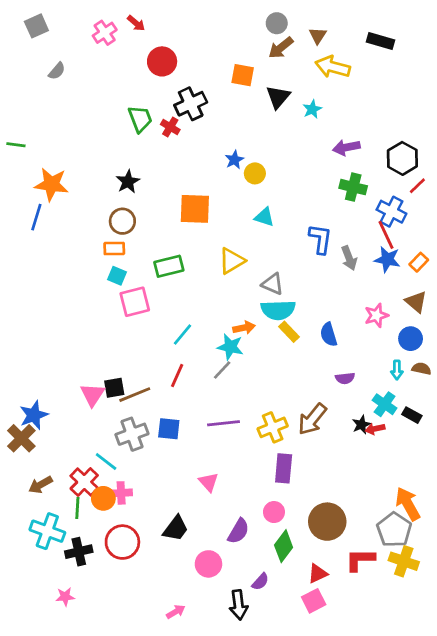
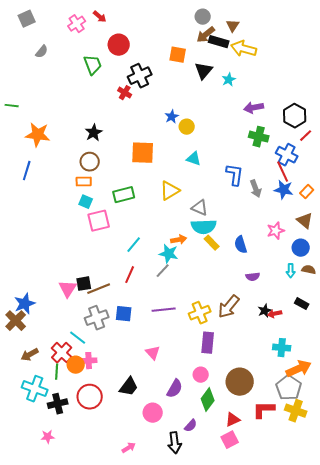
black rectangle: (380, 41) -> (219, 42), moved
green trapezoid: (140, 119) -> (93, 65), moved
blue line: (36, 217) -> (27, 171), moved
cyan cross: (385, 404) -> (282, 348), moved, turned -30
orange arrow: (408, 504) -> (299, 369), turned 95

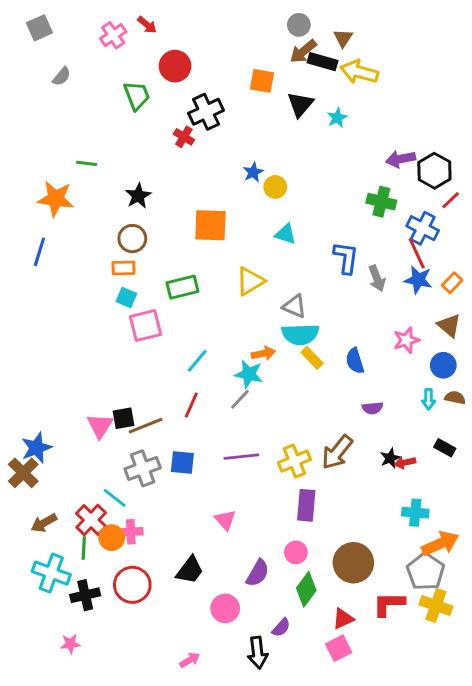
green line: (12, 106) -> (87, 163), moved
purple arrow: (254, 108) -> (401, 159), moved

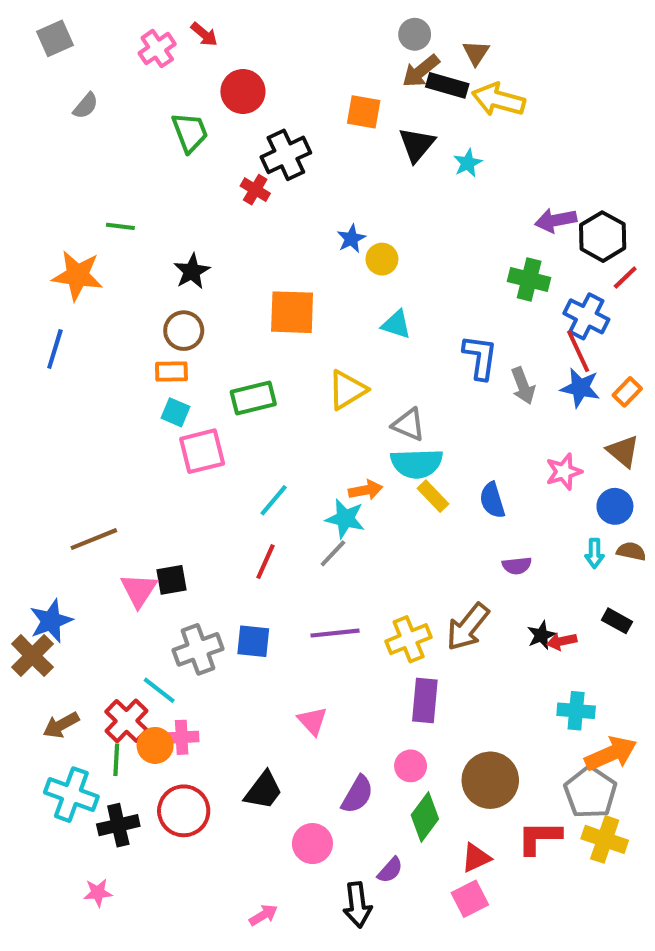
brown line: (146, 426) -> (94, 539), moved

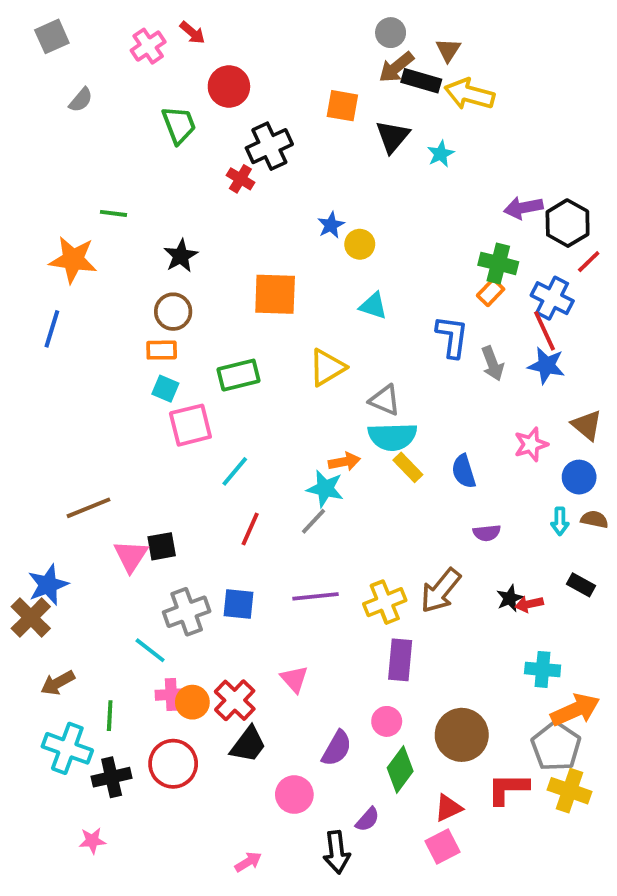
orange rectangle: (627, 392) -> (491, 292), moved
cyan line: (274, 500) -> (235, 471), moved
red cross: (126, 721) -> (235, 700), moved
orange circle: (155, 745) -> (192, 702), moved

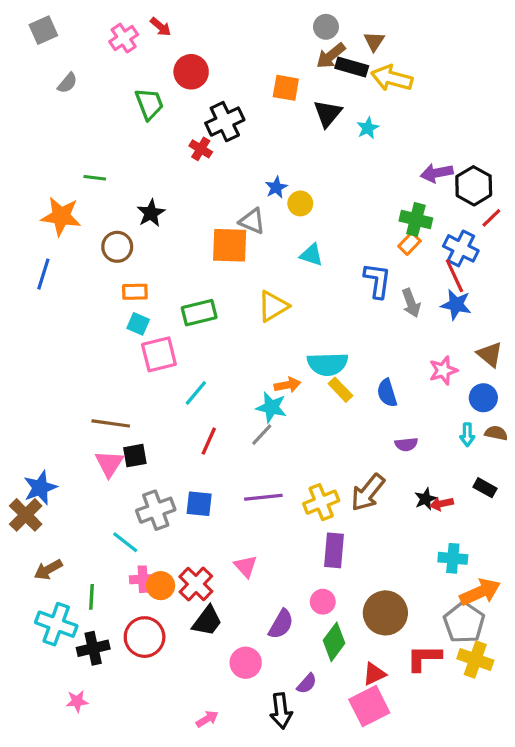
brown circle: (173, 312) -> (117, 247), moved
gray triangle: (385, 400) -> (252, 221), moved
brown line: (88, 508) -> (111, 423), moved, turned 30
pink square: (442, 846) -> (369, 706), size x1.4

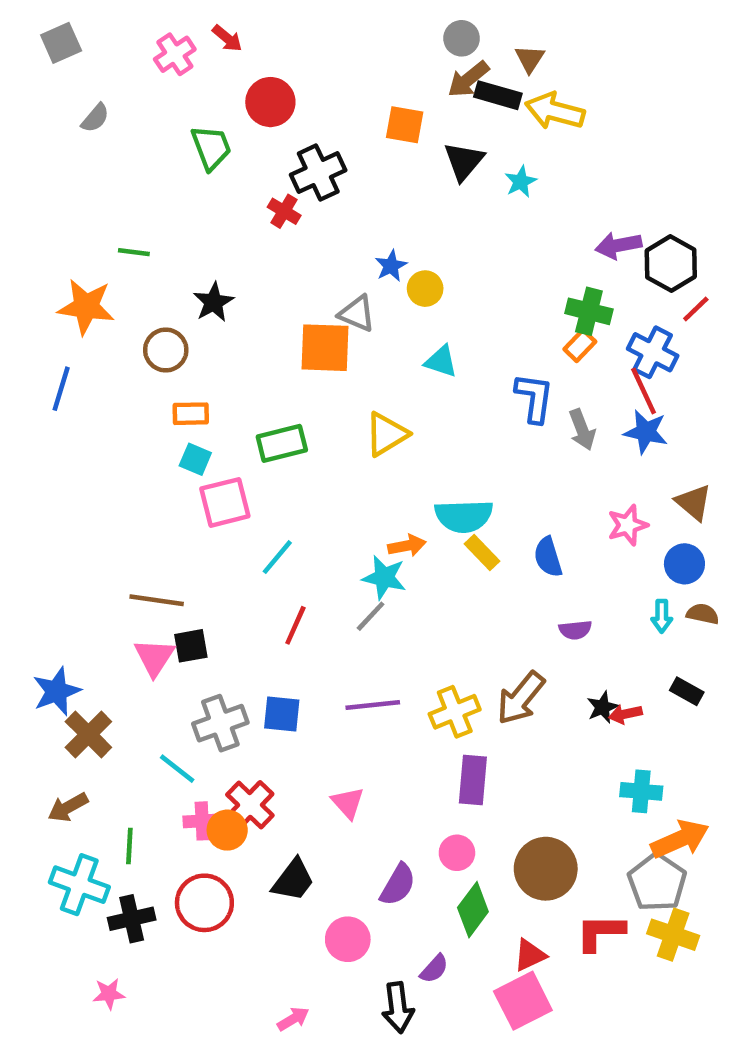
brown cross: (26, 515) -> (88, 734), moved
red cross: (196, 584) -> (250, 805), moved

